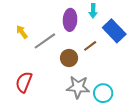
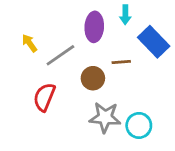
brown line: (90, 46) -> (121, 62), turned 32
red semicircle: (24, 82) -> (44, 97), moved

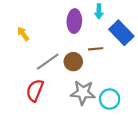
gray line: (60, 55) -> (48, 62), moved
red semicircle: (44, 97) -> (35, 90), moved

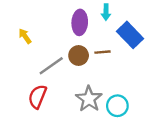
brown circle: (73, 62) -> (79, 56), moved
gray star: (83, 93) -> (89, 99), turned 30

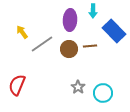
gray line: (51, 66) -> (42, 44), moved
red semicircle: (37, 97) -> (17, 85), moved
gray star: (89, 99) -> (78, 87), size x0.6

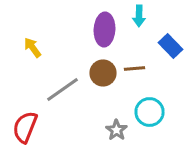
blue rectangle: (114, 31) -> (171, 46), size x0.7
gray line: (42, 44) -> (62, 90), moved
cyan circle: (103, 93) -> (150, 112), moved

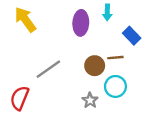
yellow arrow: (32, 47) -> (25, 19), moved, size x1.6
brown line: (135, 68) -> (115, 58), moved
brown circle: (103, 73) -> (95, 66), moved

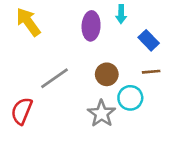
brown line: (115, 58) -> (151, 72), moved
gray star: (90, 100) -> (102, 114), size x1.5

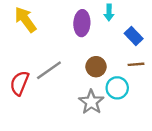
red semicircle: (22, 111) -> (19, 83), moved

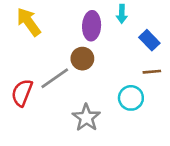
brown circle: (96, 67) -> (82, 59), moved
gray star: (91, 102) -> (86, 118), moved

